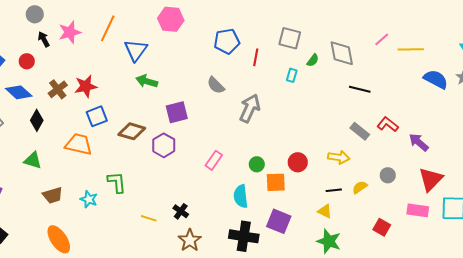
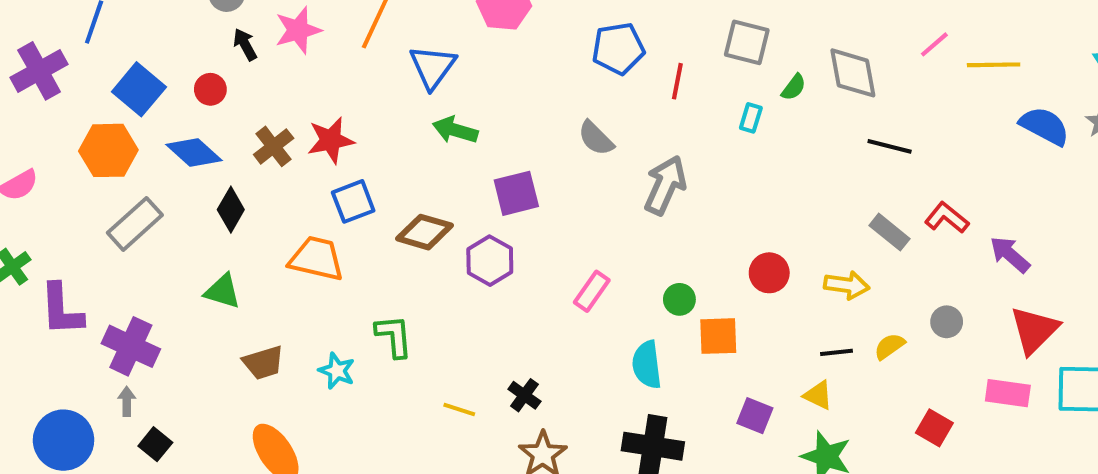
red circle: (298, 162) -> (769, 273), moved
purple square: (279, 221) -> (755, 416), moved, size x0.7

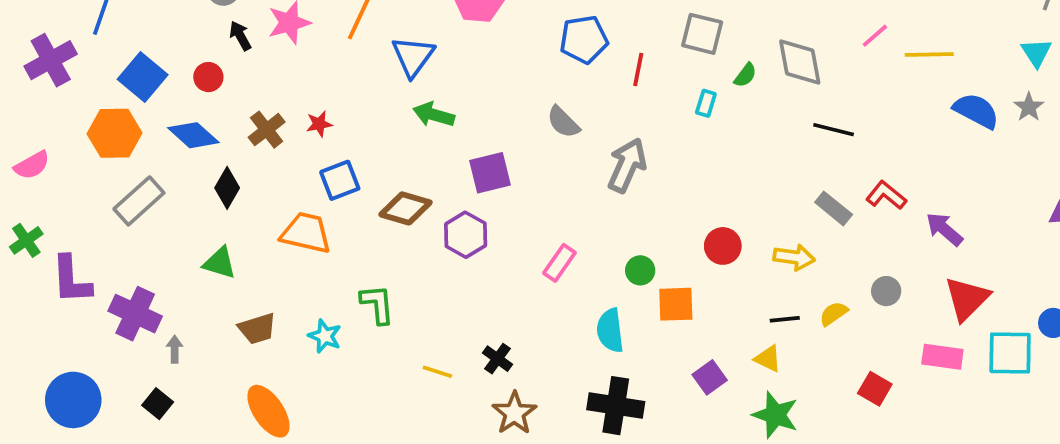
red star: (331, 140) -> (319, 124), size x0.6
gray arrow: (127, 401) -> (175, 349), moved
purple square: (755, 416) -> (710, 377), turned 32

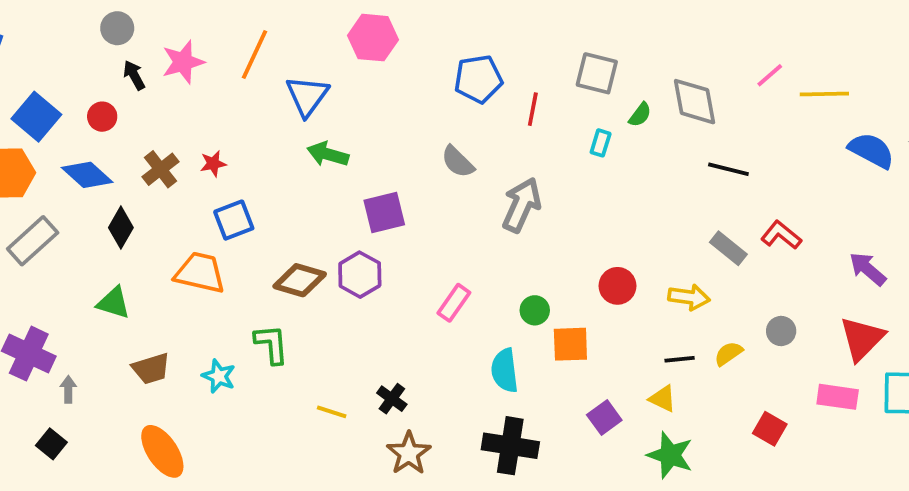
brown diamond: (406, 208) -> (300, 280), moved
purple arrow: (944, 229) -> (868, 269), moved

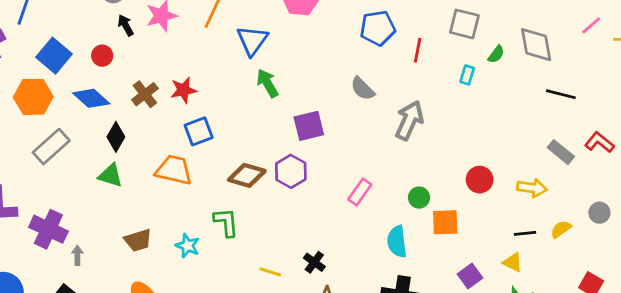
green arrow: (328, 154) -> (267, 83), turned 44
red star: (213, 164) -> (183, 90), size x1.4
green triangle: (113, 303) -> (110, 175), moved

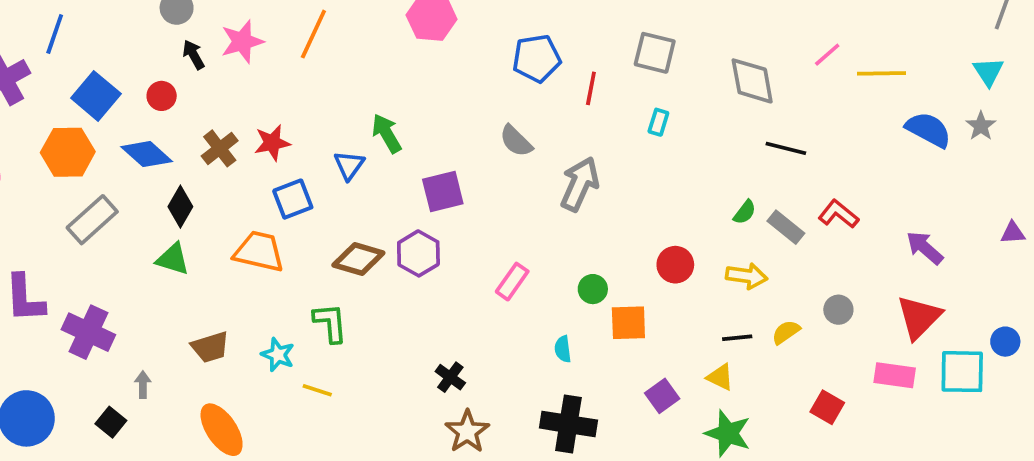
blue triangle: (252, 40) -> (349, 165), moved, size x0.7
green semicircle: (496, 54) -> (745, 212), moved
cyan semicircle: (397, 242) -> (563, 349), size x0.6
gray arrow: (77, 255) -> (143, 385), moved
yellow line: (270, 272) -> (317, 390), moved

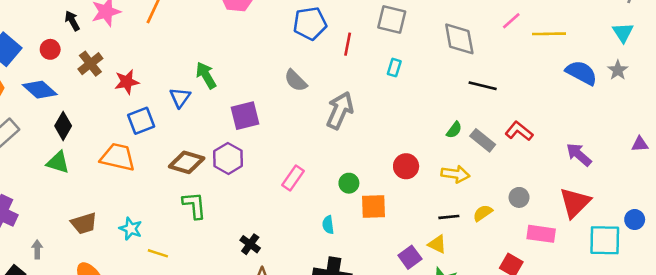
brown cross: (220, 148) -> (90, 64), moved
green L-shape: (330, 323) -> (194, 205), moved
pink rectangle: (895, 375) -> (541, 234), moved
purple square: (662, 396) -> (410, 257), moved

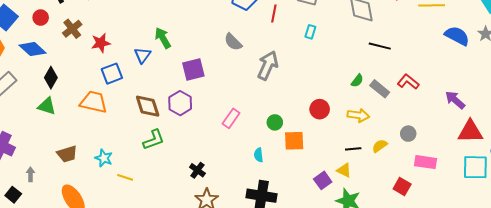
brown diamond: (187, 162) -> (148, 106), turned 56
red triangle: (575, 203) -> (470, 132), moved, turned 44
green L-shape: (194, 205) -> (154, 140), turned 75

